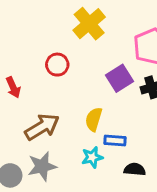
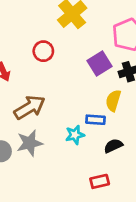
yellow semicircle: (94, 119) -> (113, 101), moved
black semicircle: (135, 169) -> (113, 146), turned -30

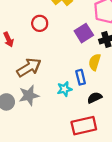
blue rectangle: (95, 120) -> (81, 77), turned 72
red rectangle: (100, 181) -> (84, 126), size x1.6

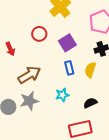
purple square: (84, 33) -> (67, 43), moved
blue rectangle: (81, 77) -> (69, 68), moved

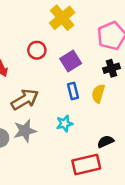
black semicircle: (90, 103) -> (105, 142), moved

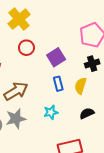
yellow cross: (62, 18) -> (19, 19), moved
black semicircle: (105, 142) -> (87, 113), moved

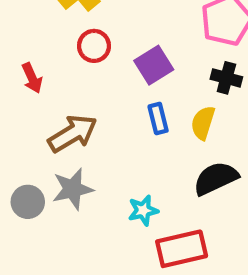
black cross: (92, 64) -> (226, 78), turned 32
cyan star: (51, 112) -> (143, 210), moved
black semicircle: (87, 113) -> (216, 178), size x1.5

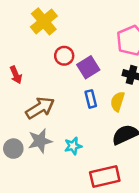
red circle: (94, 46) -> (64, 56), moved
cyan star: (143, 210) -> (73, 146), moved

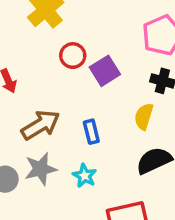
blue rectangle: (91, 99) -> (91, 132), moved
cyan star: (73, 146) -> (85, 176), turned -30

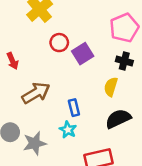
blue rectangle: (91, 132) -> (74, 108), moved
gray star: (41, 169) -> (35, 143), moved

